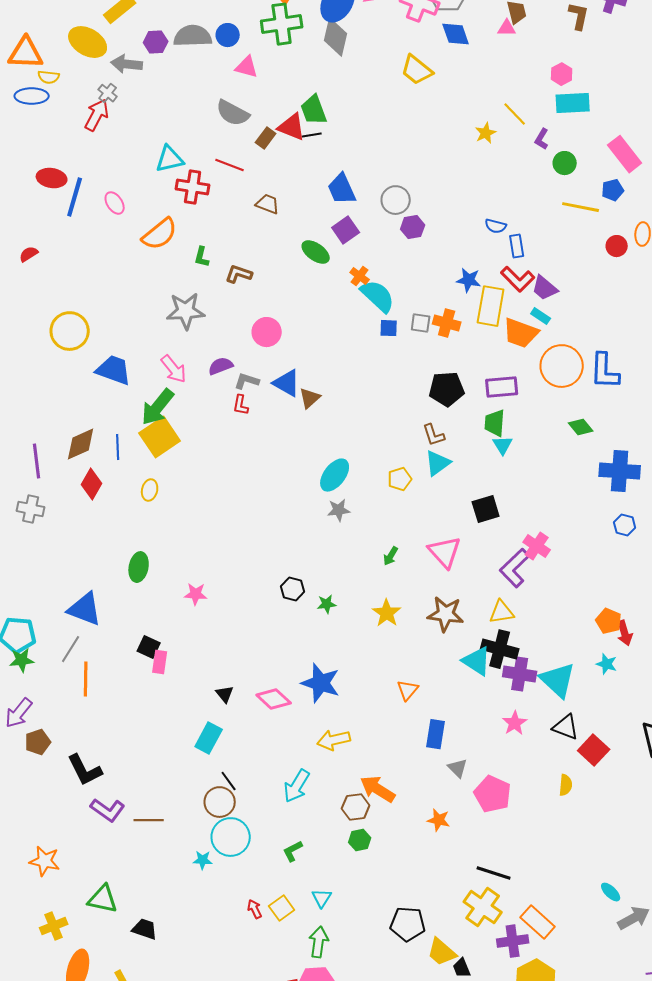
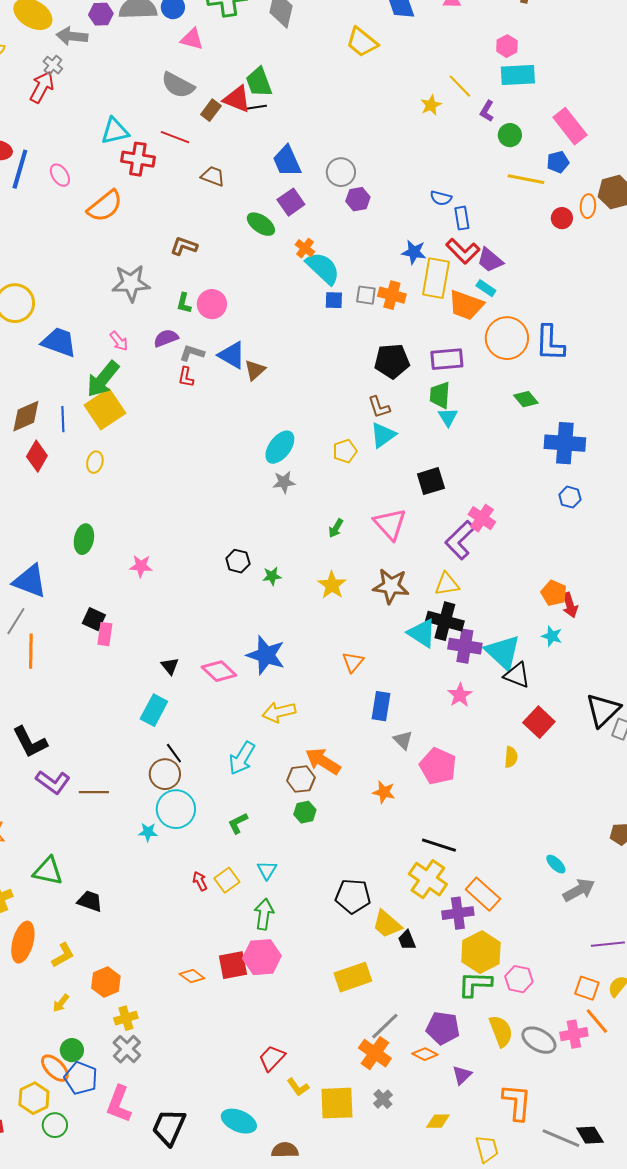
green L-shape: (202, 257) -> (184, 303), moved
pink arrow: (174, 369) -> (119, 341), size x0.7
black triangle: (566, 727) -> (517, 675), moved

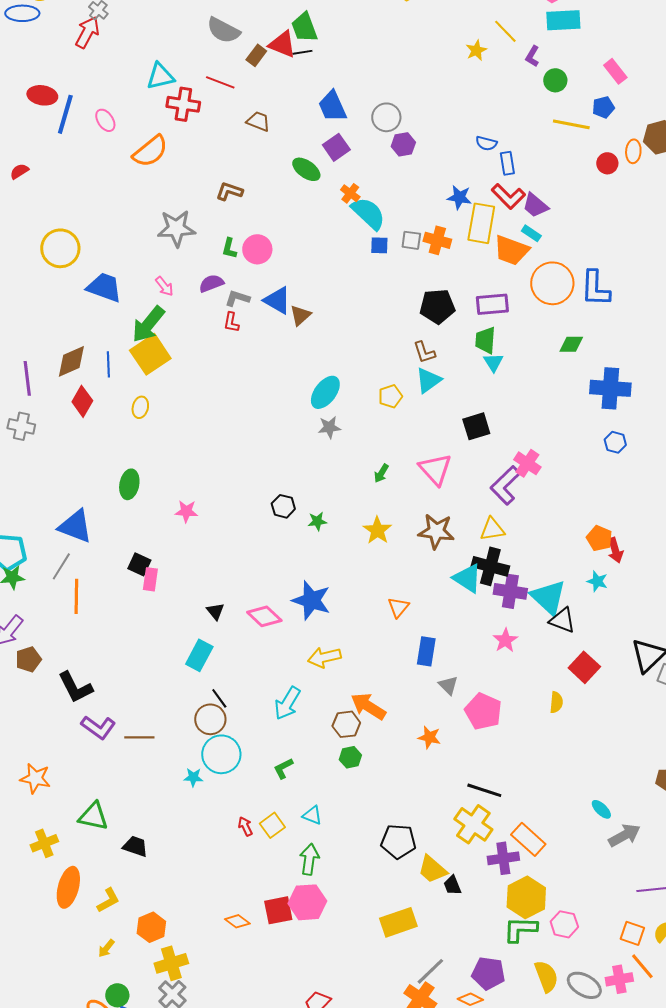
pink rectangle: (570, 126) -> (615, 71), size x0.7
green diamond: (526, 399) -> (571, 344), turned -50
cyan triangle: (267, 870) -> (312, 815), turned -40
yellow cross: (126, 1018) -> (171, 963), size x1.4

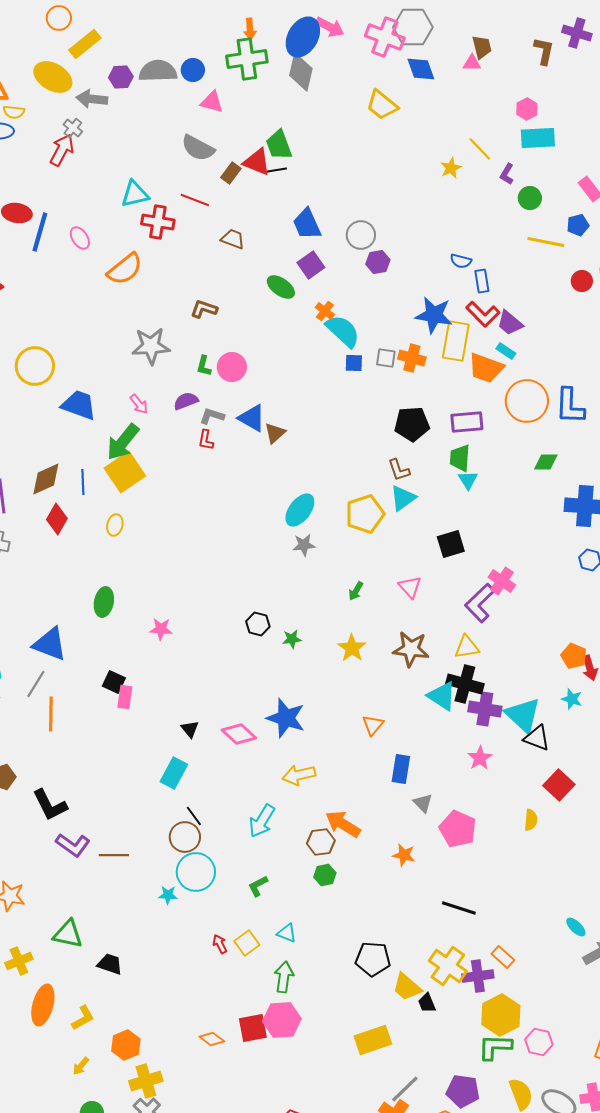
blue star: (459, 197) -> (434, 315), size x1.5
yellow pentagon: (390, 396) -> (365, 514), size x1.6
pink triangle: (435, 469) -> (410, 587), size x0.7
yellow cross: (473, 824) -> (448, 966), moved
orange rectangle: (528, 839) -> (503, 957), size x0.7

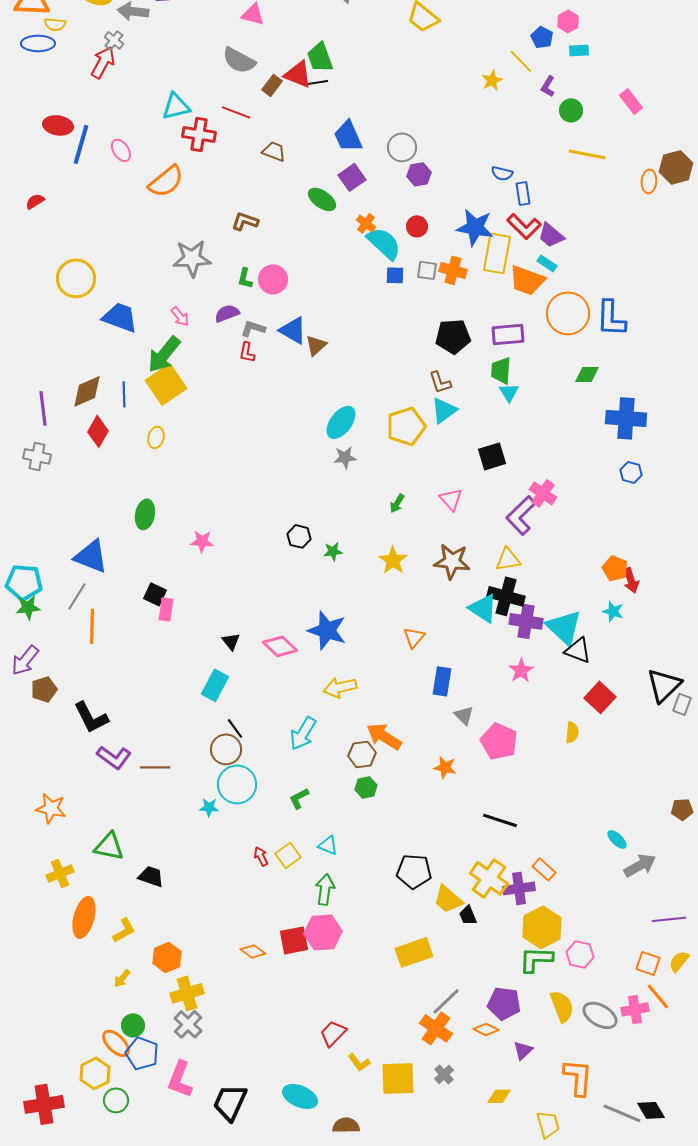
cyan rectangle: (538, 138) -> (579, 50), size x0.6
blue pentagon: (578, 225) -> (542, 37), moved, turned -30
red circle: (582, 281) -> (417, 226), moved

